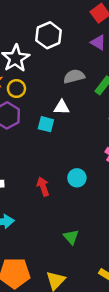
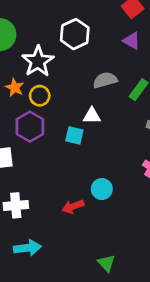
cyan circle: (77, 178) -> (102, 189), moved
red arrow: (43, 186) -> (73, 207), turned -90

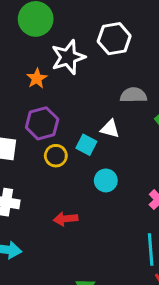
yellow circle: (40, 96) -> (56, 156), moved
cyan circle: (102, 189) -> (106, 180), moved

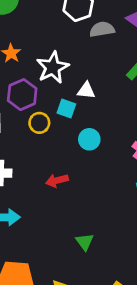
white star: (68, 57) -> (53, 67), moved
gray semicircle: (133, 95) -> (102, 29), moved

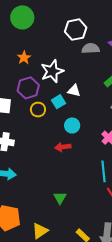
cyan square: (66, 109) -> (58, 102), turned 32
red arrow: (57, 181) -> (63, 147), moved

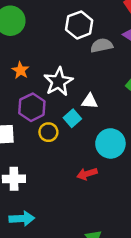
cyan circle: (72, 126) -> (110, 143), moved, size x1.5

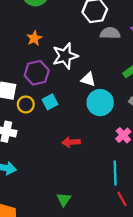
cyan square: (72, 118) -> (50, 102), moved
yellow circle: (48, 132) -> (26, 104), moved
cyan circle: (110, 143) -> (100, 103), moved

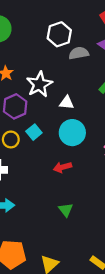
cyan circle: (100, 103) -> (72, 133), moved
green triangle: (64, 199) -> (66, 210), moved

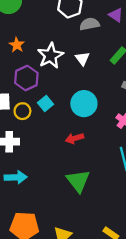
white triangle: (67, 103) -> (82, 59), moved, turned 48
green triangle: (66, 210) -> (78, 181), size x1.6

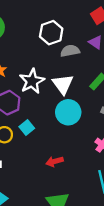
white triangle: (82, 59) -> (63, 84), size x1.5
cyan circle: (84, 104) -> (68, 112), moved

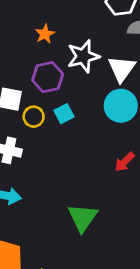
red arrow: (55, 161) -> (124, 162), moved, turned -42

